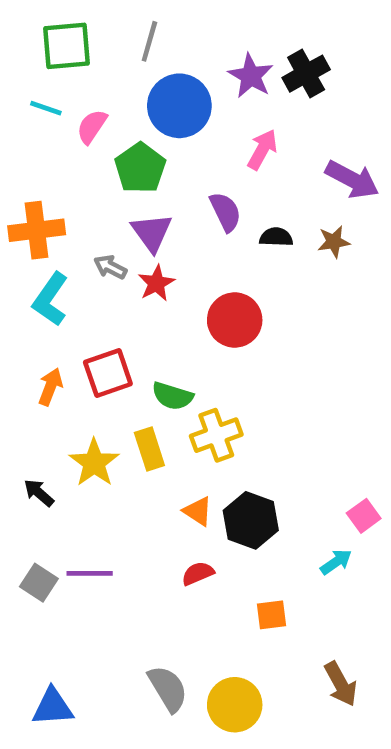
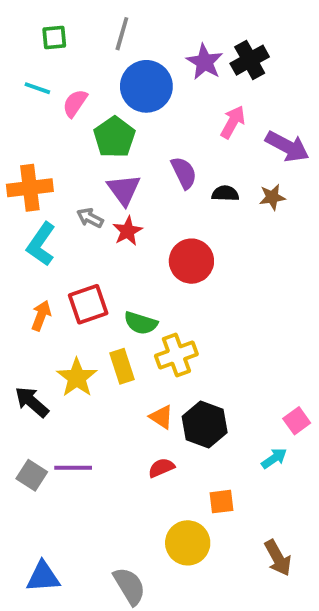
green square: (67, 46) -> (54, 37), size x0.6
pink arrow: (262, 150) -> (233, 122), moved
black arrow: (39, 493) -> (32, 402), size x1.4
gray semicircle: (168, 689) -> (129, 586), moved
yellow circle: (235, 705) -> (188, 543), moved

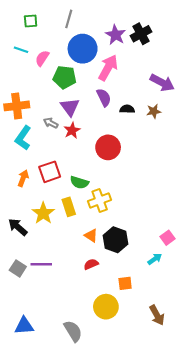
pink arrow: (233, 122) -> (108, 68), moved, size x1.4
green pentagon: (114, 137) -> (65, 77), turned -30

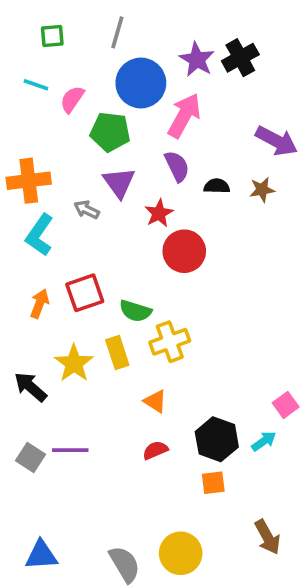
red star: (72, 130) -> (159, 213), moved
black hexagon: (115, 240) -> (217, 439), moved
yellow circle: (106, 307) -> (181, 553), moved

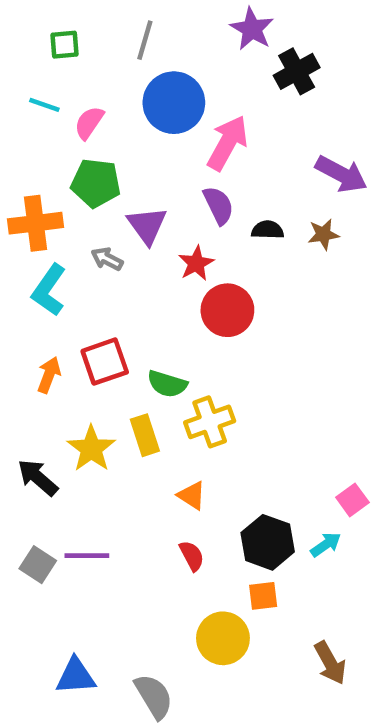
purple star: (197, 59) -> (252, 29), moved
green pentagon: (110, 132) -> (96, 183), moved
red semicircle: (155, 450) -> (192, 556), turned 85
yellow circle: (181, 553) -> (223, 638), moved
blue triangle: (41, 555) -> (76, 676), moved

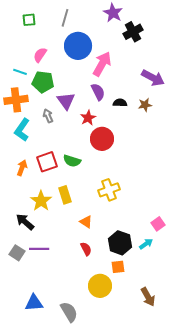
cyan line: (44, 105) -> (20, 72), moved
gray arrow: (107, 259) -> (48, 116), turned 40
green semicircle: (167, 384) -> (72, 161), moved
yellow cross: (210, 422) -> (109, 190), moved
black arrow: (38, 478) -> (25, 222), moved

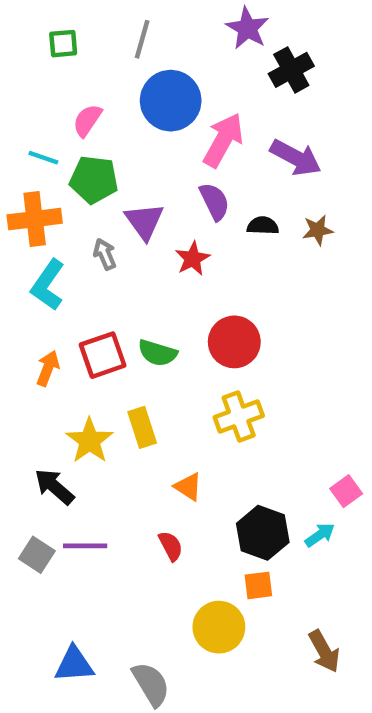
purple arrow: (153, 78) -> (296, 158), moved
red circle: (102, 139) -> (234, 342), moved
red semicircle: (86, 249) -> (171, 546), moved

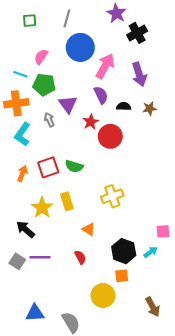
purple arrow: (296, 158) -> (139, 74), turned 45
red circle: (234, 342) -> (110, 136), moved
pink square: (346, 491) -> (163, 231), turned 32

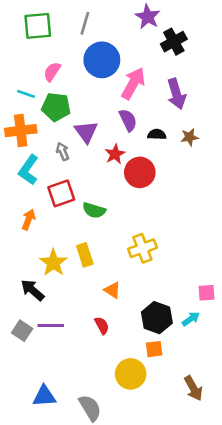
green square: (30, 21) -> (38, 26), size x1.6
red square: (48, 167) -> (61, 193), moved

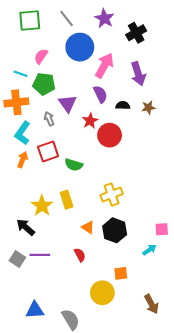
purple star: (148, 17) -> (104, 18), moved
gray line: (85, 23) -> (67, 18), turned -54
orange arrow: (29, 219) -> (23, 160), moved
black hexagon: (157, 318) -> (115, 230), moved

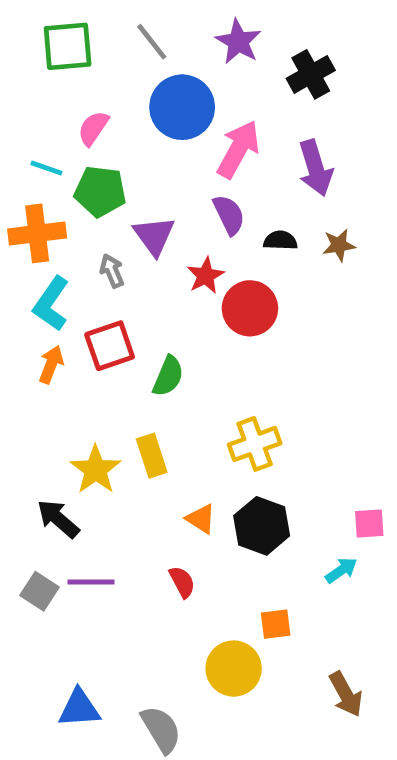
green semicircle: (74, 165) -> (168, 376), turned -84

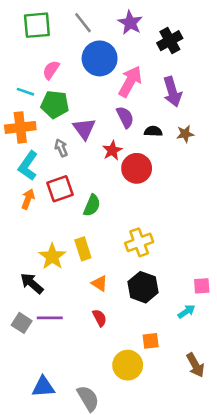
orange triangle: (201, 519) -> (100, 283), moved
brown arrow: (346, 694) -> (195, 365), moved

